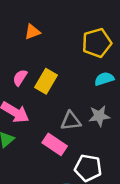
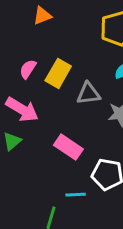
gray triangle: (71, 121) -> (89, 94), moved

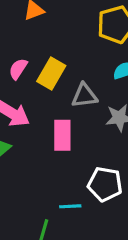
pink rectangle: (68, 147) -> (62, 135), moved, turned 56

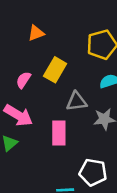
yellow rectangle: (51, 74) -> (55, 70), moved

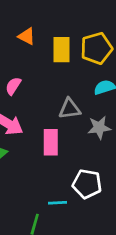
orange triangle: (36, 33) -> (27, 36), turned 48
yellow rectangle: (55, 70) -> (62, 50), moved, turned -30

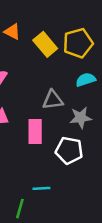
yellow rectangle: (62, 50) -> (45, 44), turned -40
white pentagon: (87, 184) -> (69, 150), moved

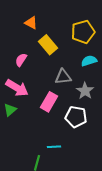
yellow rectangle: (45, 44) -> (48, 45), moved
gray star: (81, 118) -> (85, 91), turned -30
pink rectangle: (35, 132) -> (49, 102), turned 30

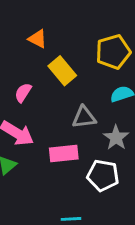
pink rectangle: (49, 102) -> (64, 154), turned 54

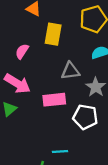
yellow rectangle: (62, 71) -> (53, 34), turned 50

